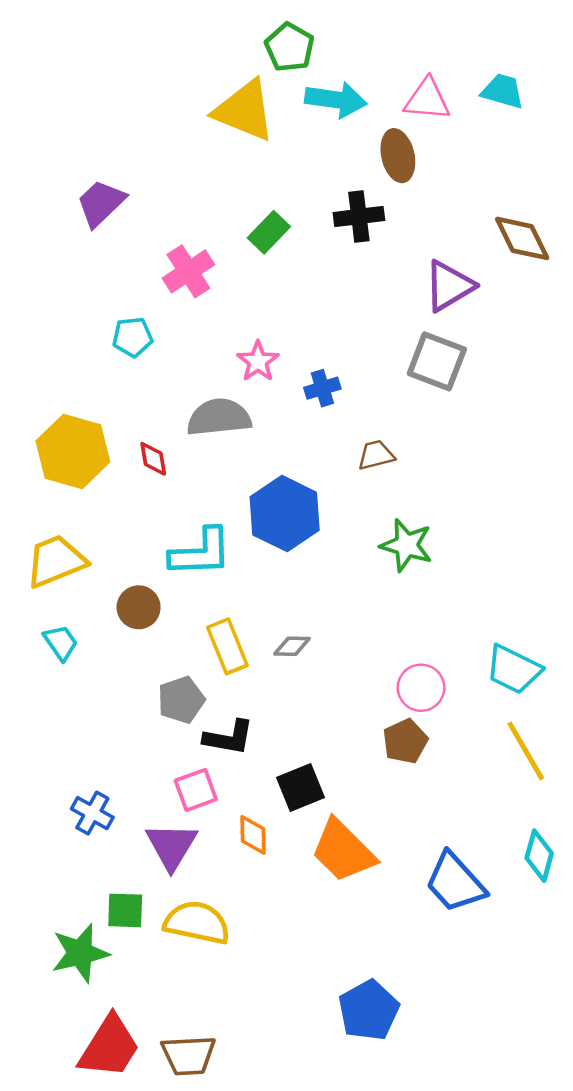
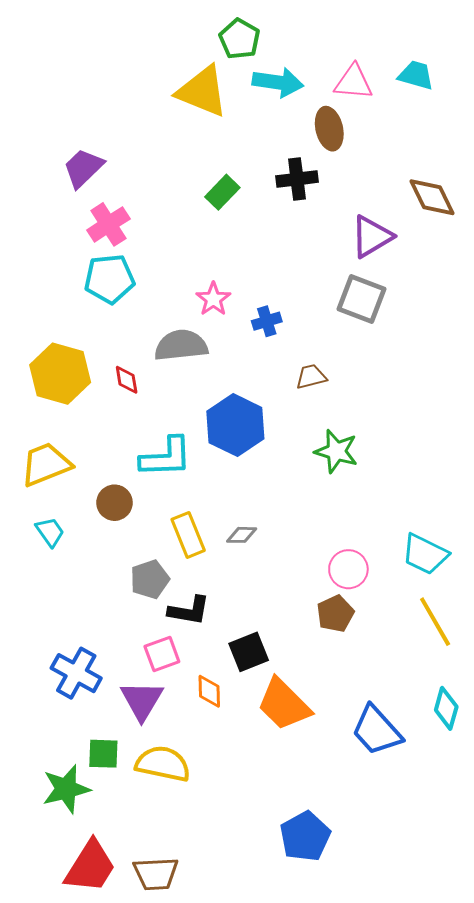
pink cross: (188, 271) -> (108, 224), moved
cyan pentagon: (132, 337) -> (109, 279), size x1.5
blue cross: (92, 813) -> (76, 673), size x1.4

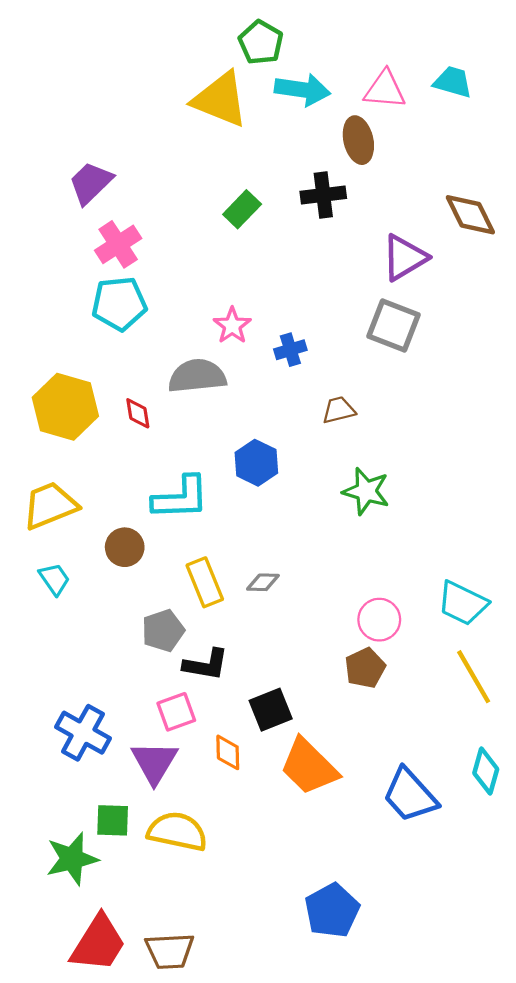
blue hexagon: (235, 425) -> (256, 463), size x0.7

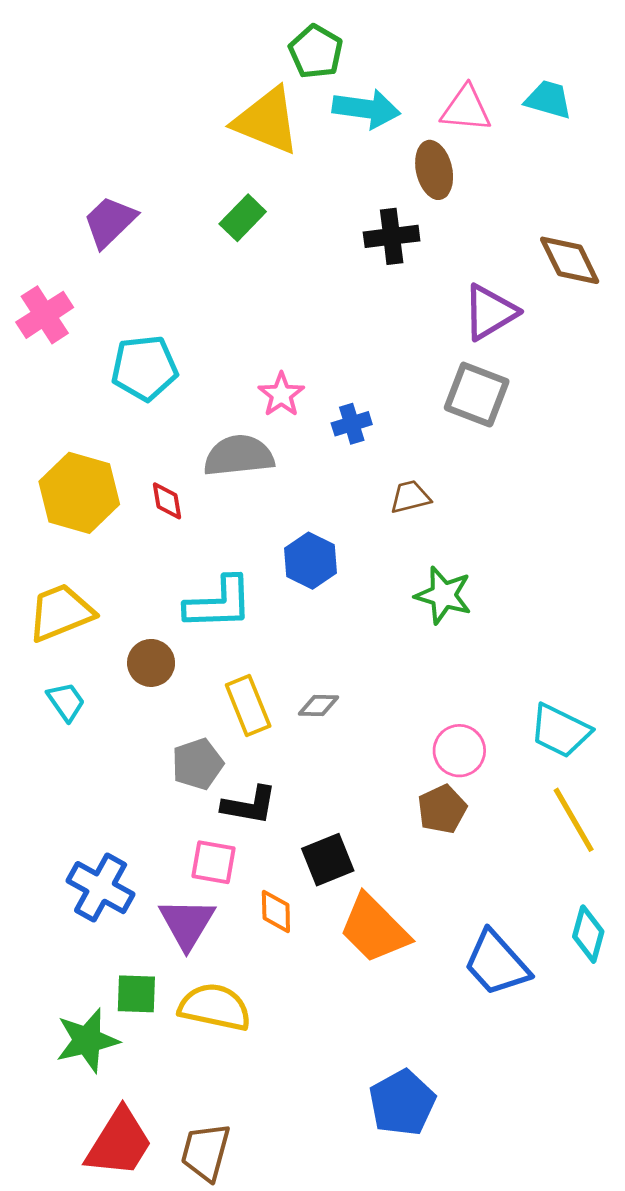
green rectangle: (242, 209) -> (243, 218), moved
pink cross: (118, 244) -> (45, 315), moved
pink square: (176, 712) -> (213, 862), turned 30
brown trapezoid: (170, 951) -> (206, 1152), turned 108

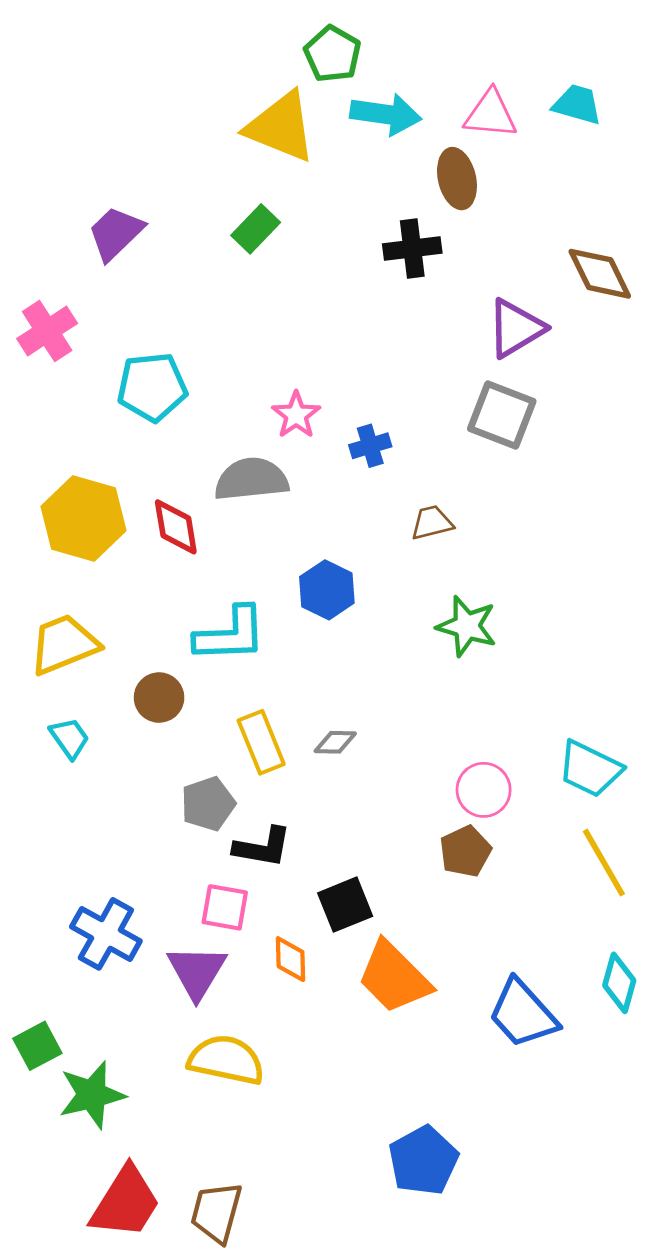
red diamond: (167, 501) -> (176, 527), size x1.4
green square: (136, 994) -> (37, 1046), moved, turned -30

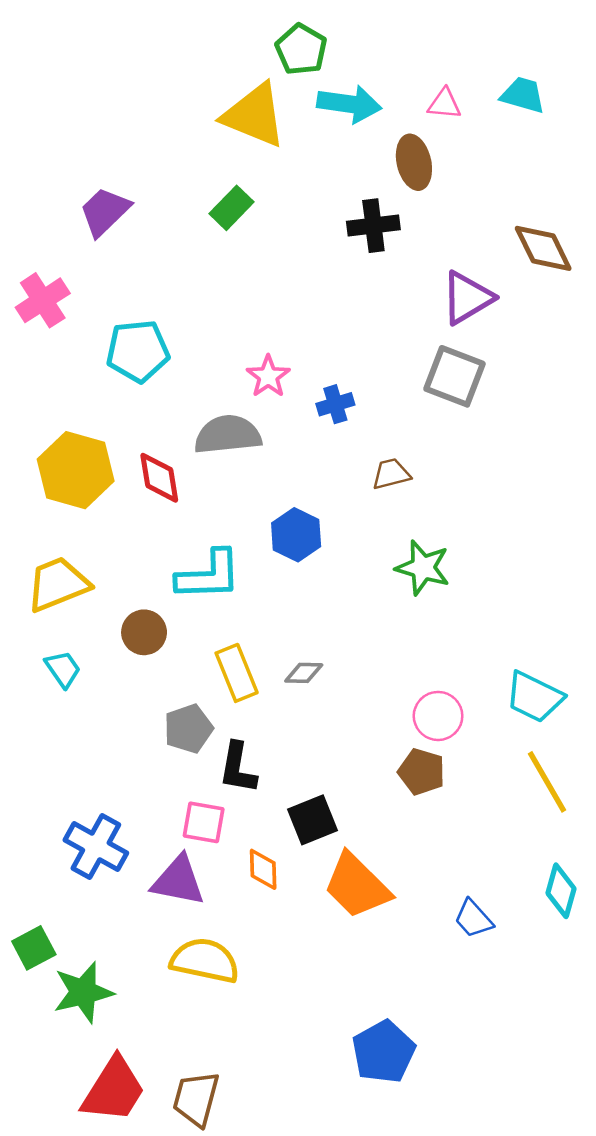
pink triangle: (491, 114) -> (444, 104), size x0.7
black L-shape: (263, 847) -> (238, 768), turned 90
brown pentagon: (465, 851) -> (422, 772), turned -30
purple triangle: (197, 972) -> (178, 881), turned -50
blue trapezoid: (523, 1014) -> (474, 919), size x0.6

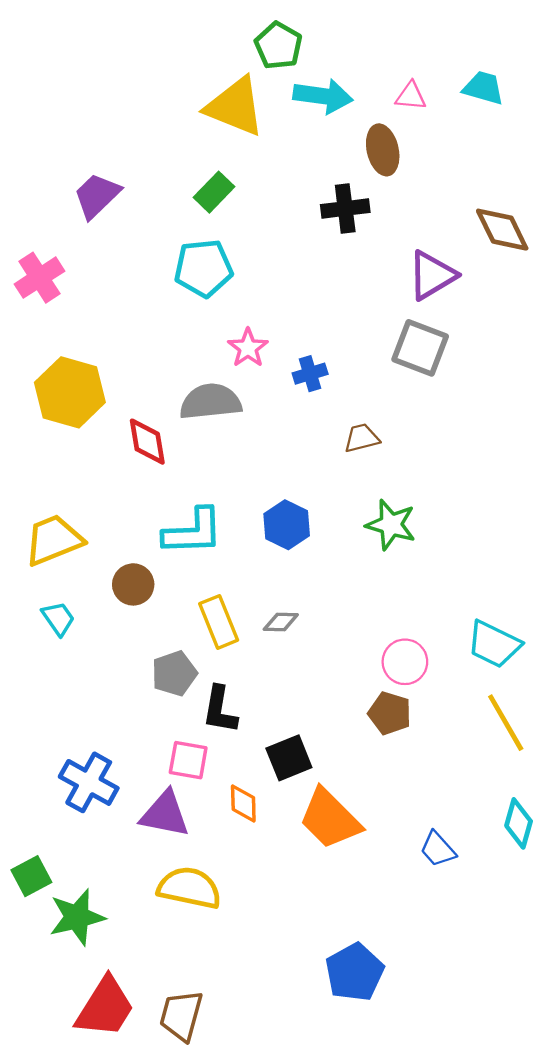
cyan pentagon: (138, 351) -> (203, 268), moved
yellow hexagon: (76, 470) -> (70, 392), moved
blue hexagon: (296, 535) -> (287, 525), moved

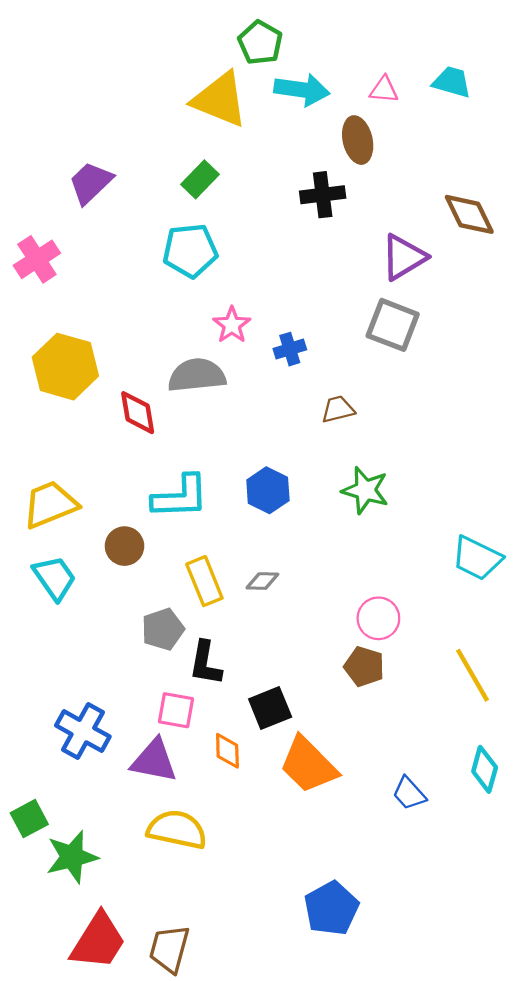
cyan trapezoid: (58, 618) -> (54, 578), size x1.4
cyan trapezoid: (494, 644) -> (477, 558), moved

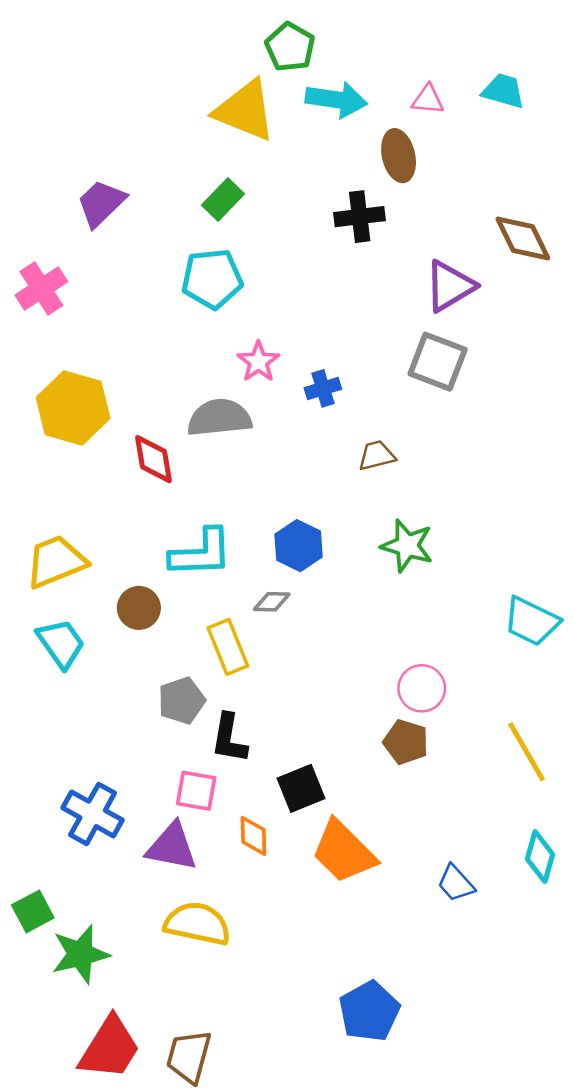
gray diamond: (262, 581) -> (272, 602), moved

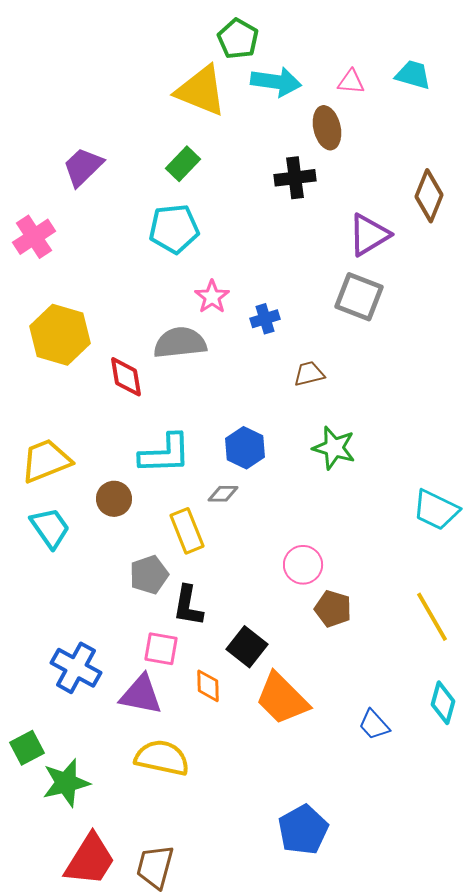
brown diamond: (523, 239) -> (429, 196), turned 48
pink circle: (422, 688) -> (303, 565), moved
black square: (301, 788) -> (247, 647), turned -30

